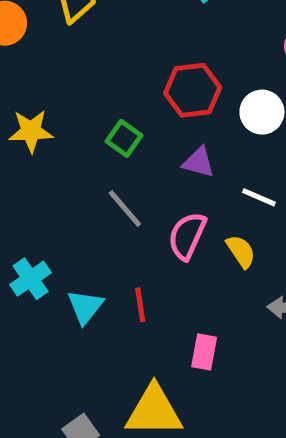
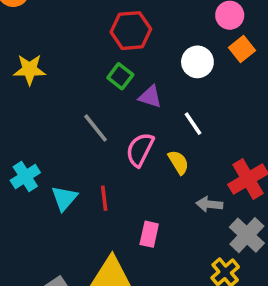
red hexagon: (193, 90) -> (131, 31), moved
green square: (124, 138) -> (120, 76), moved
white line: (259, 197) -> (193, 124), turned 30

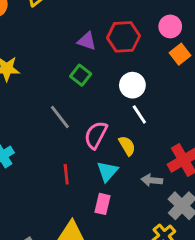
red hexagon: (131, 31) -> (123, 37), moved
white circle: (197, 62) -> (132, 85), moved
purple triangle: (150, 97) -> (87, 41), moved
cyan triangle: (64, 198) -> (107, 171), moved

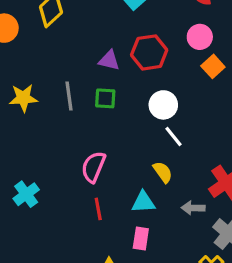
green square: (81, 75) -> (105, 98), turned -30
gray line: (60, 117) -> (69, 96), moved, turned 35
pink semicircle: (96, 135) -> (93, 167), moved
cyan triangle: (107, 171) -> (143, 202), turned 50

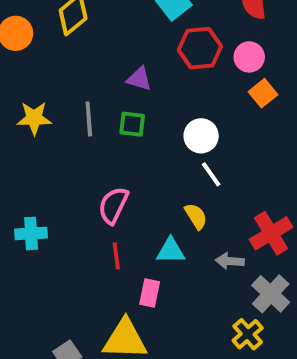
red hexagon: (149, 52) -> (200, 48), moved
cyan cross: (26, 194) -> (31, 233), turned 30
pink rectangle: (141, 238) -> (150, 293), moved

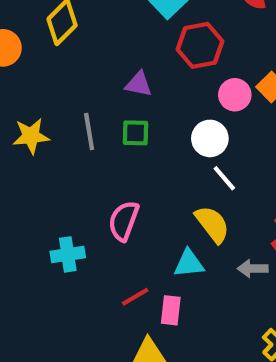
pink circle: (249, 57) -> (235, 95), moved
yellow semicircle: (196, 216) -> (212, 224), size x1.4
cyan cross: (31, 233) -> (68, 254), moved
red line: (116, 256) -> (135, 297), moved, turned 72

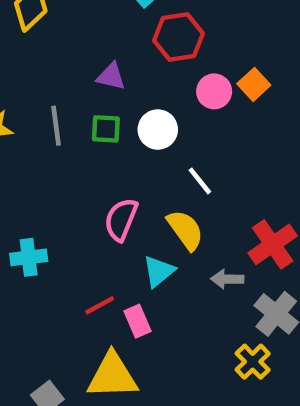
white circle: (210, 138) -> (158, 130), moved
pink semicircle: (124, 221) -> (121, 219), moved
cyan triangle: (189, 263) -> (159, 271), turned -36
pink rectangle: (171, 310) -> (137, 321), turned -32

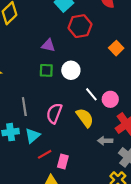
pink circle: (214, 91) -> (110, 99), moved
gray line: (56, 126) -> (24, 107), moved
cyan triangle: (159, 271) -> (33, 136), moved
pink rectangle: (137, 321) -> (63, 161), turned 40

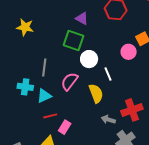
green square: (46, 70) -> (74, 41), size x1.5
white circle: (71, 70) -> (89, 59), moved
pink circle: (110, 99) -> (129, 52), moved

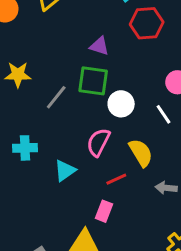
gray line: (44, 67) -> (56, 97), moved, turned 42
white line: (108, 74) -> (163, 114), moved
cyan cross: (25, 87) -> (25, 148), moved
red line: (50, 116) -> (116, 179), moved

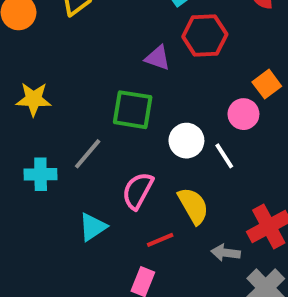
purple triangle: (99, 46) -> (158, 58), moved
gray line: (56, 97) -> (88, 154), moved
white circle: (121, 104) -> (186, 141), moved
cyan cross: (25, 148) -> (41, 174), moved

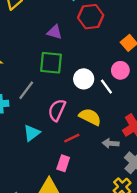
purple triangle: (158, 58) -> (55, 32), moved
pink circle: (243, 114) -> (120, 70), moved
yellow semicircle: (193, 206) -> (90, 117), turned -30

